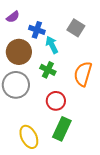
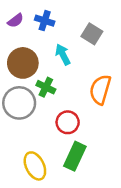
blue cross: (37, 30) -> (45, 21), moved
green cross: (48, 70) -> (46, 87), moved

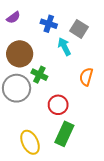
blue cross: (45, 21) -> (49, 24), moved
cyan arrow: (63, 54) -> (64, 47), moved
orange semicircle: (100, 90) -> (86, 77), size x0.7

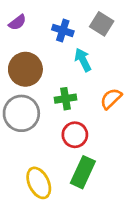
gray square: (79, 29) -> (102, 24), moved
green cross: (39, 75) -> (66, 99), moved, turned -35
orange semicircle: (86, 77) -> (111, 99), turned 30

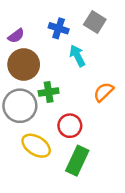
purple semicircle: (17, 22) -> (16, 36), moved
green cross: (66, 99) -> (49, 92), moved
yellow ellipse: (39, 183) -> (36, 146), moved, turned -32

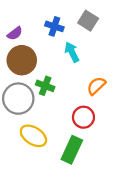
green cross: (49, 92) -> (45, 86), turned 30
red circle: (70, 126) -> (83, 117), moved

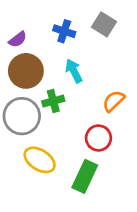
cyan arrow: (72, 52) -> (74, 71), moved
green cross: (45, 86) -> (53, 101), turned -36

